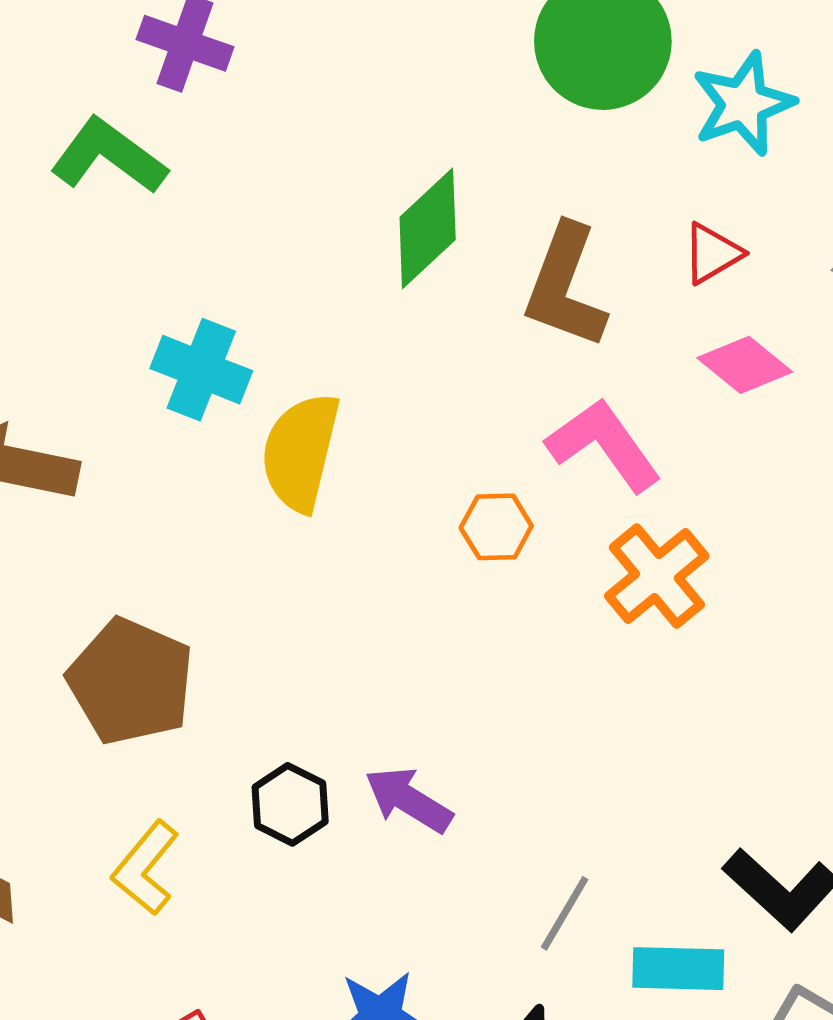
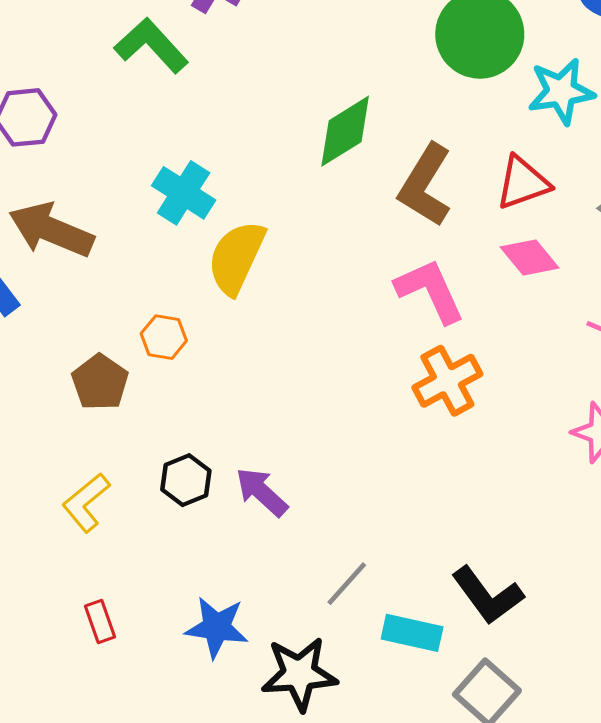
red triangle: (712, 253) -> (523, 183), size x1.4
orange hexagon: (496, 527) -> (164, 337), moved
brown pentagon: (131, 682) -> (100, 382), size x0.7

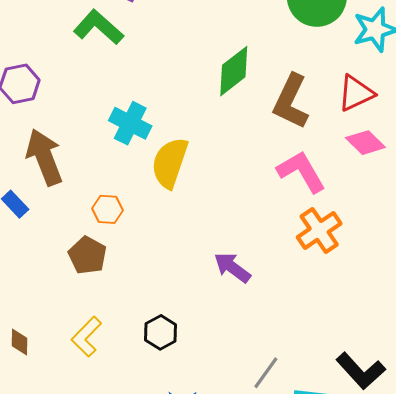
brown arrow: (51, 230) -> (44, 157), turned 52
orange hexagon: (164, 337) -> (108, 209), moved
black hexagon: (186, 480) -> (161, 332), moved
purple arrow: (262, 492) -> (232, 267), moved

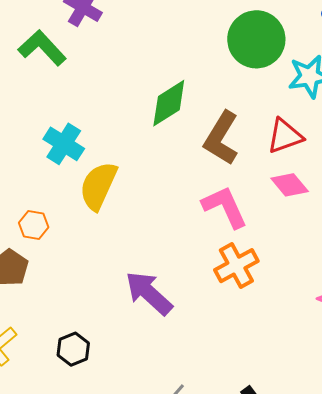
purple arrow: (232, 267) -> (149, 293), size x1.4

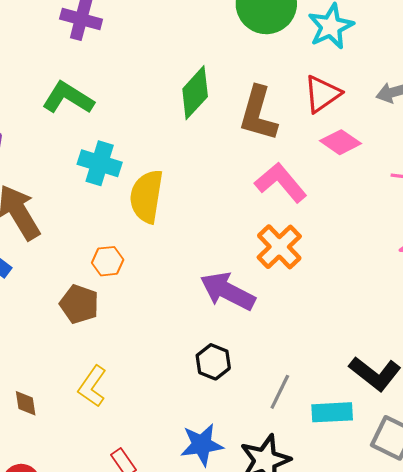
green L-shape: (42, 48) -> (68, 98), moved
orange hexagon: (34, 225) -> (108, 261), moved
orange cross: (236, 266) -> (279, 247), moved
black hexagon: (73, 349) -> (213, 362), moved

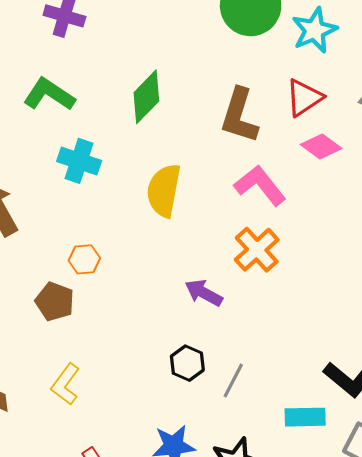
green diamond: (195, 93) -> (146, 97), moved
yellow semicircle: (146, 196) -> (164, 190), moved
purple arrow: (228, 291) -> (204, 293), size x0.7
gray line: (280, 392) -> (233, 381), moved

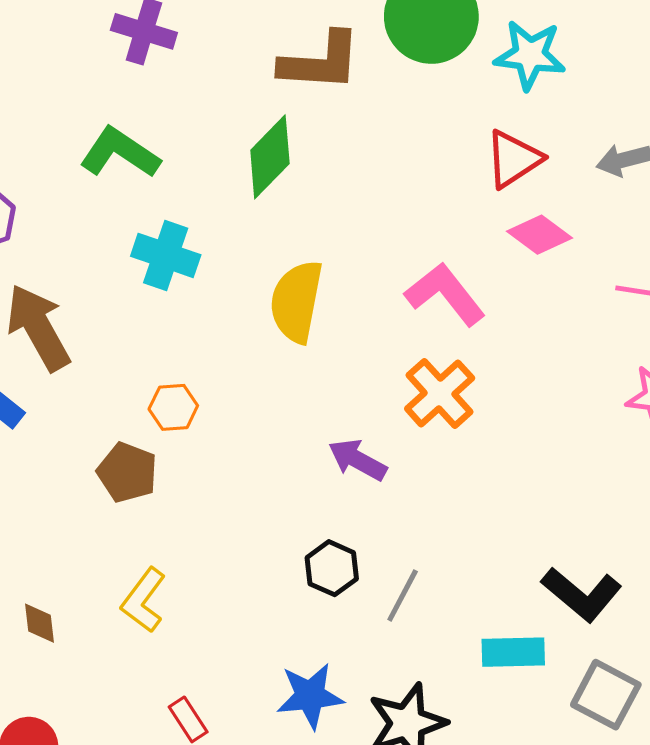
cyan star: (315, 30) -> (530, 55), turned 30
brown L-shape: (239, 116) -> (320, 62), moved, turned -104

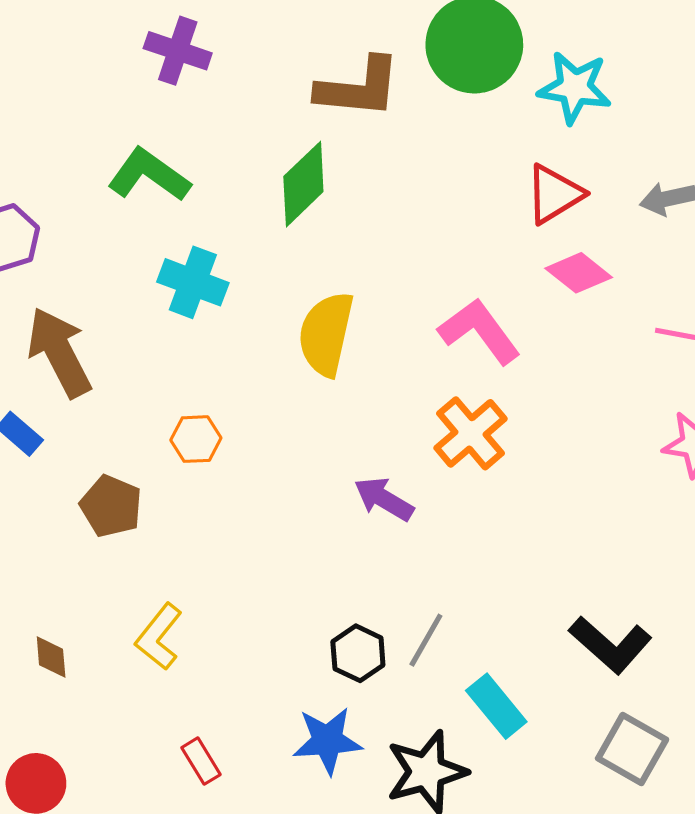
brown pentagon: (127, 472) -> (111, 506), moved
black hexagon: (332, 568) -> (358, 653), moved
cyan rectangle: (513, 652) -> (496, 706), moved, turned 50

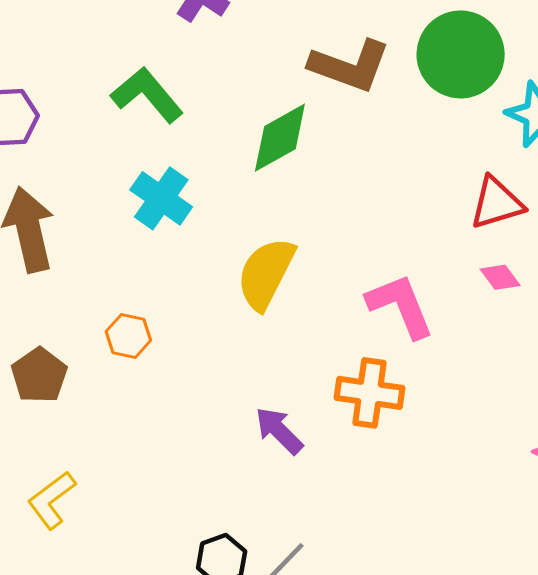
pink diamond: (579, 273) -> (500, 277), size x0.7
orange cross: (471, 433) -> (370, 393), turned 34

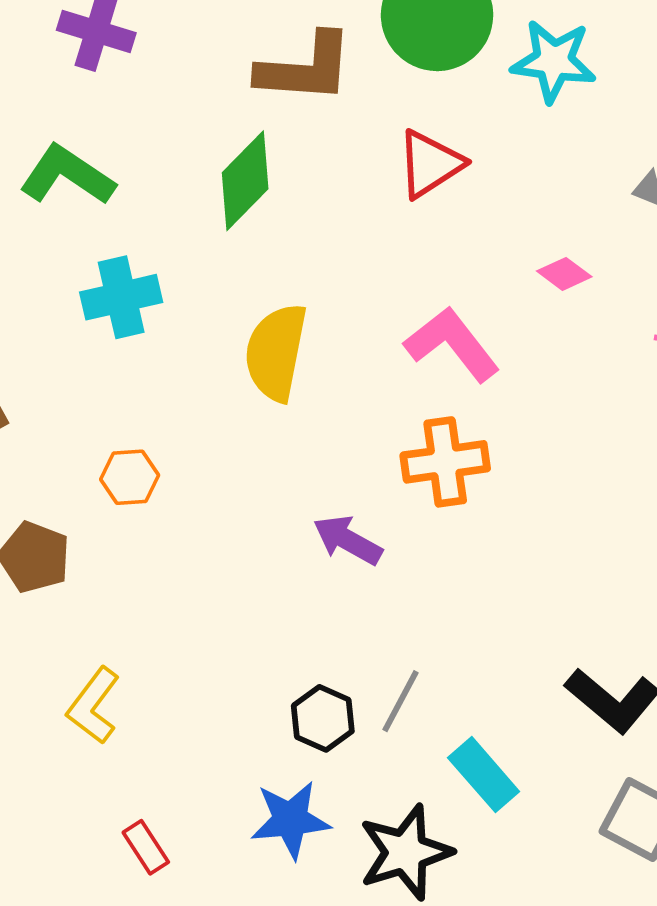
cyan cross: (161, 198) -> (121, 297), turned -32
red triangle: (497, 203) -> (430, 164), moved

